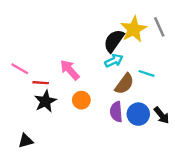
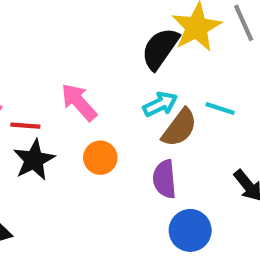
cyan arrow: (114, 61) -> (160, 104), moved
blue circle: (138, 114) -> (190, 230), moved

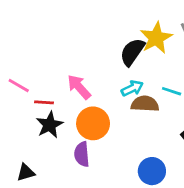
brown semicircle: (179, 128) -> (145, 104), turned -124
orange circle: (100, 158) -> (93, 123), size x1.5
purple semicircle: (164, 179) -> (82, 154), moved

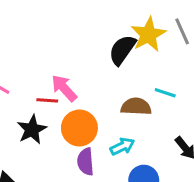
cyan arrow: (132, 88) -> (122, 146), moved
red line: (44, 102) -> (47, 100), moved
purple semicircle: (82, 154) -> (86, 162), moved

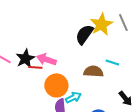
pink arrow: (64, 88) -> (46, 59), turned -30
black star: (32, 130) -> (25, 58), moved
cyan arrow: (122, 146) -> (73, 97), moved

